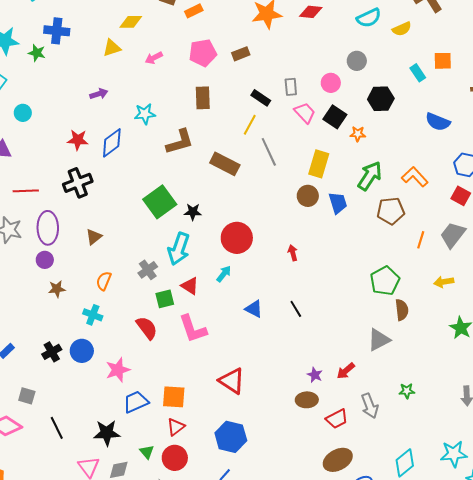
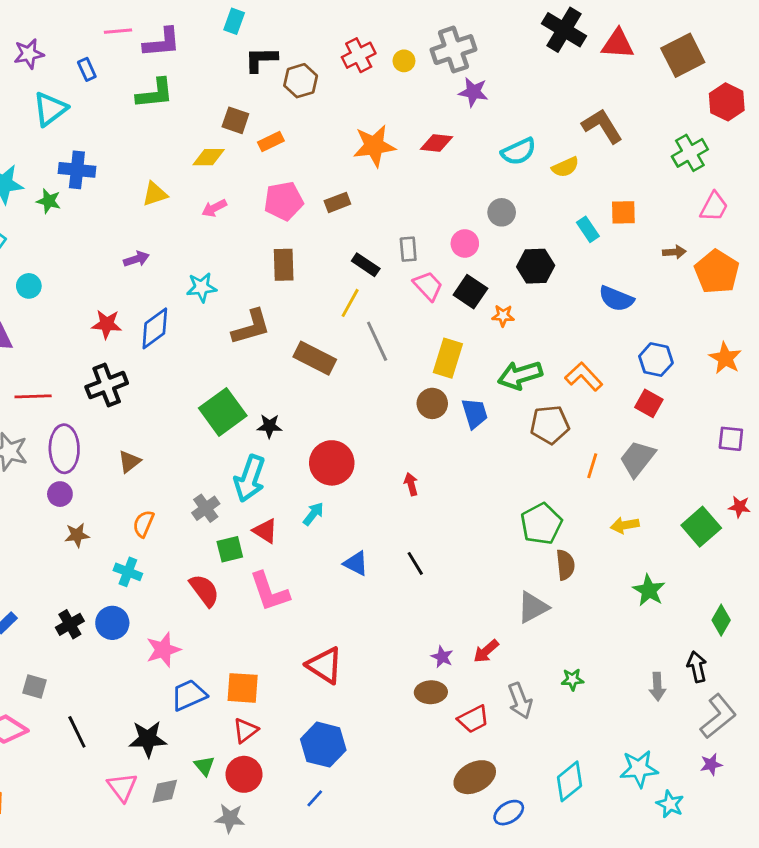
yellow diamond: (131, 22) -> (209, 157), moved
green arrow: (370, 176) -> (520, 375), turned -140

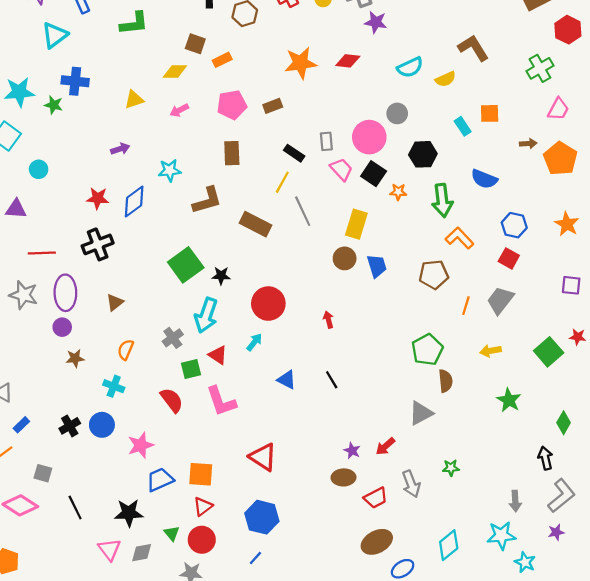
pink circle: (465, 243) -> (369, 137), size x1.6
green arrow: (520, 375) -> (442, 200), moved, turned -80
gray arrow: (657, 687) -> (515, 501), moved

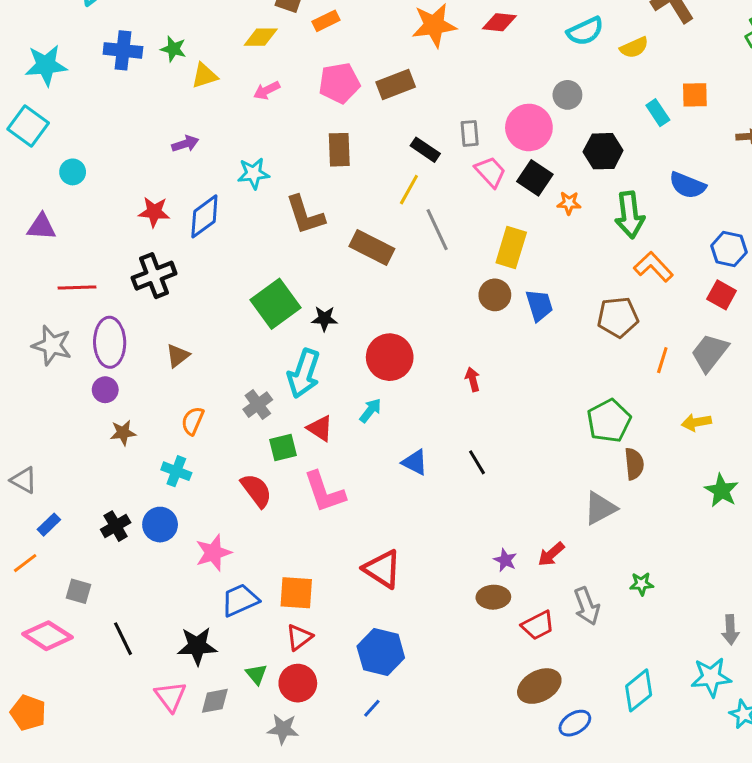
green star: (54, 105) -> (173, 49), moved
brown rectangle: (273, 106) -> (396, 85), size x1.4
brown L-shape: (207, 200) -> (305, 215), turned 88

